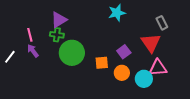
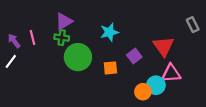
cyan star: (117, 13) -> (109, 32), moved
gray rectangle: (162, 23) -> (193, 25), moved
purple arrow: (33, 51) -> (14, 41), moved
orange circle: (122, 73) -> (143, 92), moved

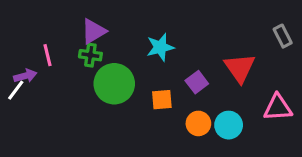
purple arrow: (14, 41) -> (25, 76), moved, turned 112
pink triangle: (171, 73) -> (278, 108), moved
orange circle: (143, 92) -> (198, 123), moved

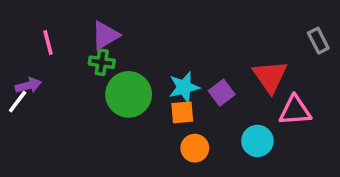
cyan star: (160, 47) -> (184, 87), moved
pink line: (48, 55) -> (48, 42), moved
pink triangle: (278, 108) -> (295, 111), moved
orange circle: (198, 123) -> (195, 148), moved

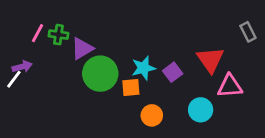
purple triangle: (105, 35) -> (82, 49), moved
pink line: (48, 42) -> (38, 33), turned 42
green cross: (102, 62) -> (58, 35), moved
orange square: (182, 112) -> (131, 88), moved

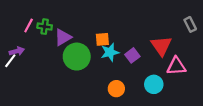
orange square: (131, 88) -> (102, 39), moved

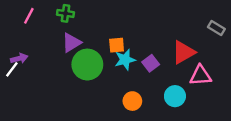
gray rectangle: (190, 24) -> (216, 28), turned -32
pink line: (29, 25) -> (29, 16), moved
green cross: (45, 27) -> (65, 13), moved
red triangle: (161, 46) -> (183, 52), turned 35

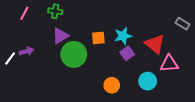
red triangle: (183, 52) -> (155, 44), turned -50
purple arrow: (19, 58) -> (26, 51), moved
cyan star: (125, 60) -> (123, 36), moved

